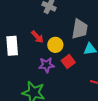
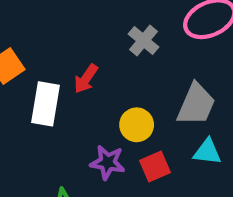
red arrow: (37, 37) -> (86, 79), moved, turned 64

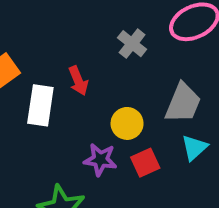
red arrow: (86, 79) -> (78, 81), turned -56
cyan triangle: (207, 152) -> (194, 148), turned -48

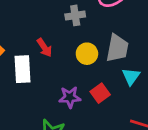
gray cross: (132, 44) -> (75, 15), turned -36
yellow circle: (127, 123) -> (87, 54), moved

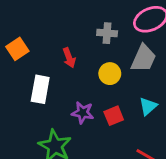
gray trapezoid: (117, 48) -> (143, 58), moved
white rectangle: (22, 69) -> (40, 89), moved

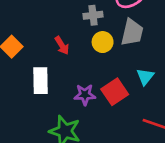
yellow circle: (110, 74) -> (103, 42), moved
red square: (114, 116) -> (115, 92), size x1.4

